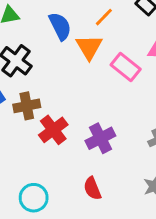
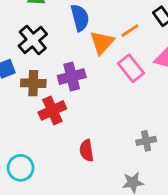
orange line: (104, 17) -> (130, 31), moved
purple cross: (100, 138) -> (72, 77), moved
red semicircle: (92, 188) -> (87, 151), moved

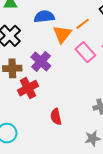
blue semicircle: (80, 18) -> (44, 17), turned -78
purple cross: (72, 77) -> (41, 61), turned -30

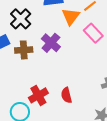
red cross: (28, 88) -> (38, 95), moved

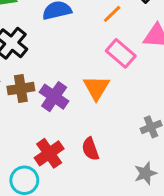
orange triangle: (71, 16) -> (96, 88), moved
purple cross: (51, 43) -> (54, 97), moved

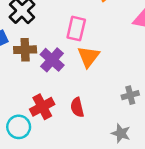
pink rectangle: (121, 53) -> (76, 29), moved, turned 55
gray star: (145, 173) -> (121, 133), turned 30

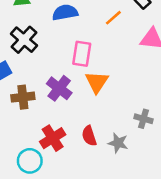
brown cross: (25, 50) -> (23, 97), moved
gray cross: (130, 95) -> (143, 119), turned 35
gray star: (121, 133) -> (118, 143), moved

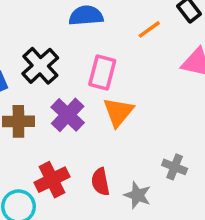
black cross: (24, 40) -> (40, 66), moved

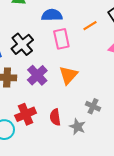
pink rectangle: (102, 73) -> (61, 39), moved, turned -30
gray cross: (175, 167) -> (93, 106), moved

